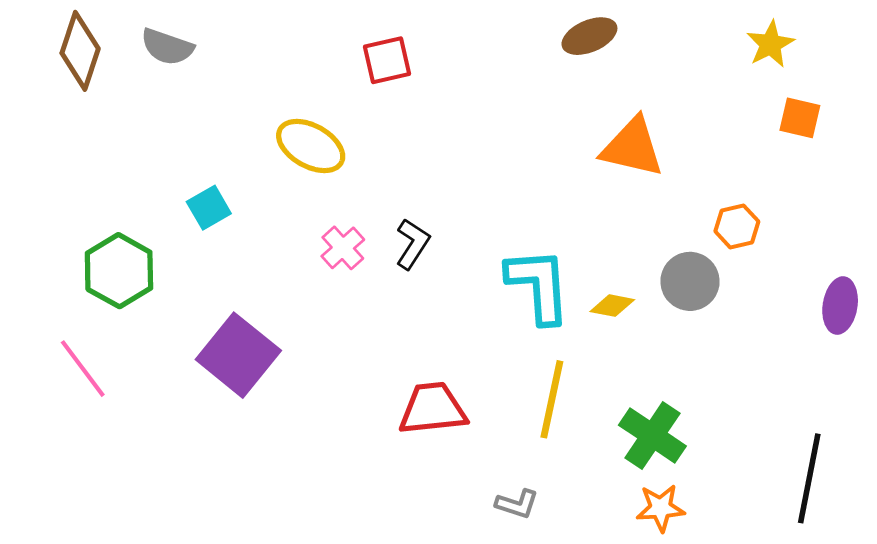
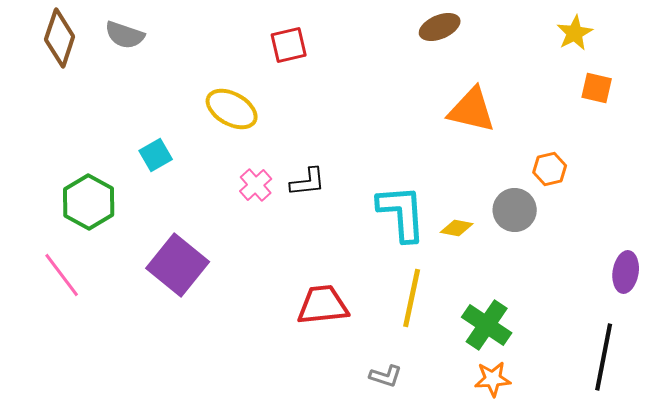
black L-shape: (413, 244) -> (308, 182), turned 51
purple ellipse: (840, 306) -> (626, 272), moved

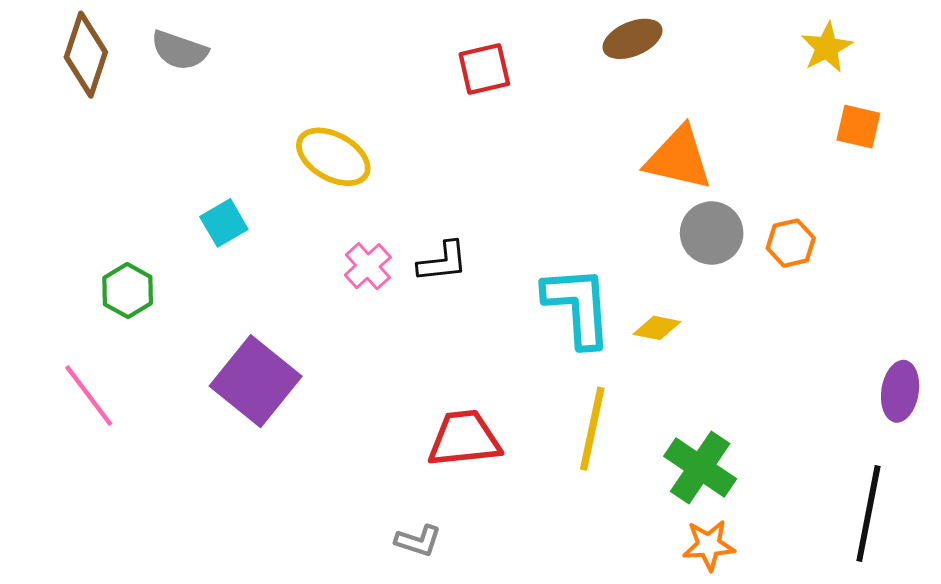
red square: (289, 45) -> (484, 69), moved
green hexagon: (89, 202) -> (128, 291), size x0.7
gray circle: (515, 210) -> (712, 233), moved
gray L-shape: (386, 376) -> (418, 541), moved

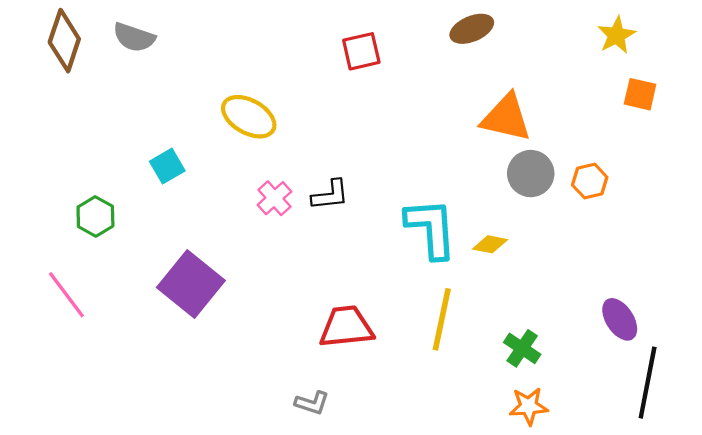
purple ellipse: (900, 391) -> (620, 319), moved, turned -42
green cross: (700, 467) -> (522, 348), size x0.7

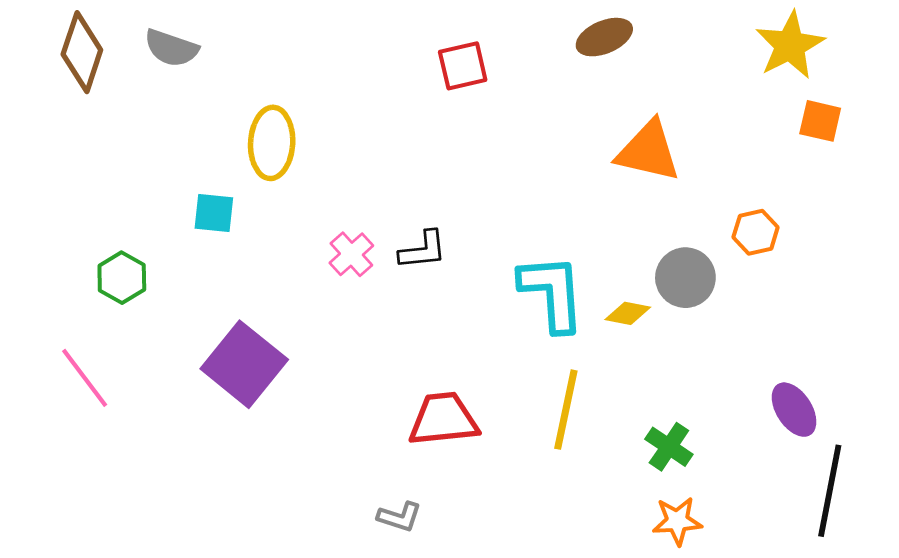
yellow star: (616, 35) -> (790, 45), size x1.4
yellow ellipse: (249, 117) -> (272, 143), moved, turned 64
cyan square: (167, 166) -> (214, 213), turned 36
gray circle: (531, 174) -> (685, 278), moved

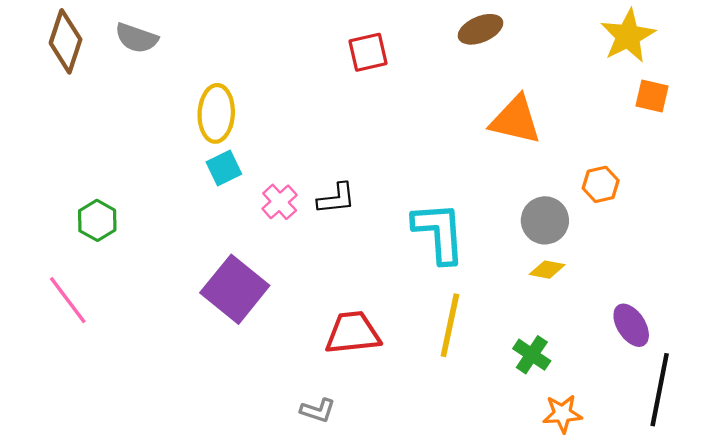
cyan square: (214, 213) -> (224, 168), moved, turned -32
yellow diamond: (628, 313) -> (547, 270), moved
purple square: (244, 364) -> (235, 289), moved
orange star: (677, 521) -> (562, 414), moved

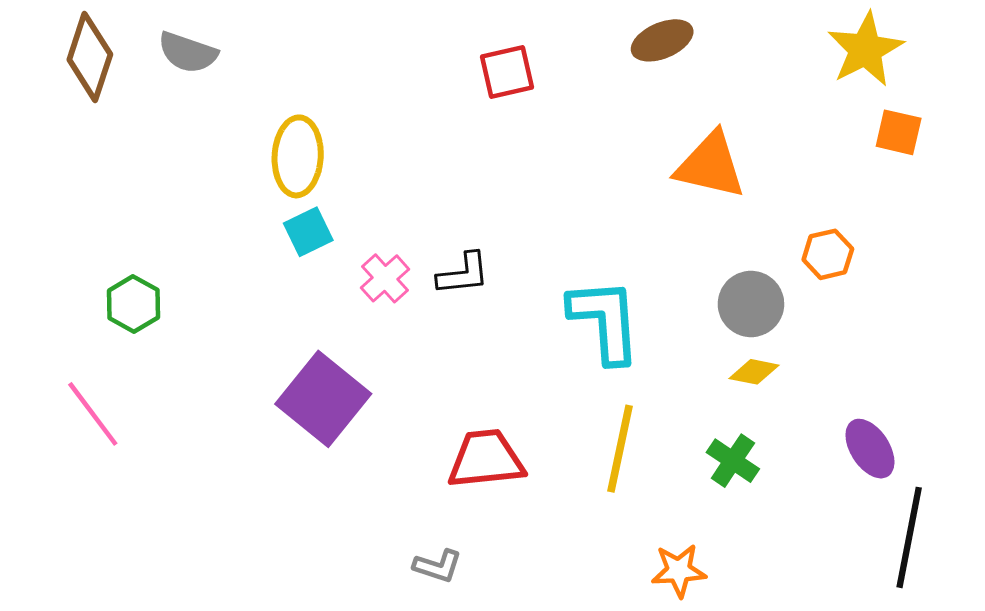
green cross: (532, 355) -> (733, 461), moved
orange star: (562, 414) -> (679, 571), moved

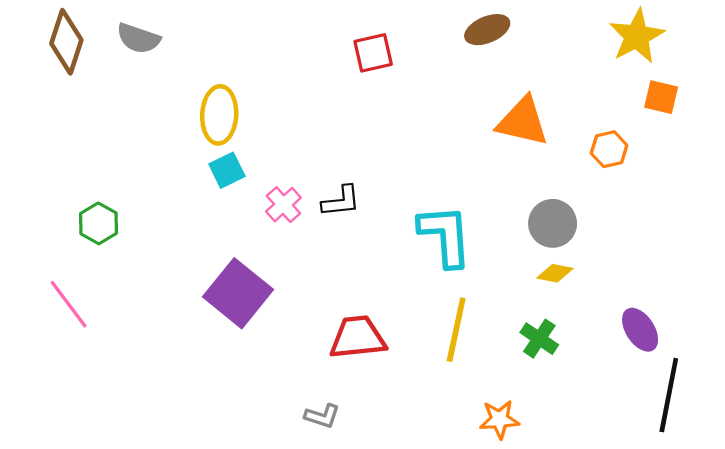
orange hexagon: (828, 254) -> (609, 149), moved

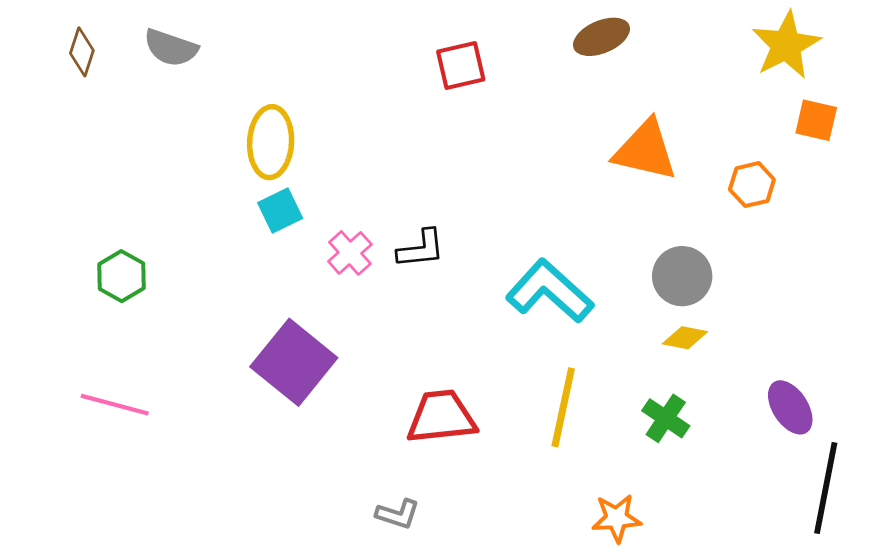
brown diamond: (66, 42) -> (82, 52), size x0.6
cyan L-shape: (445, 236) -> (550, 291), turned -44
pink line: (69, 304) -> (115, 405), moved, turned -38

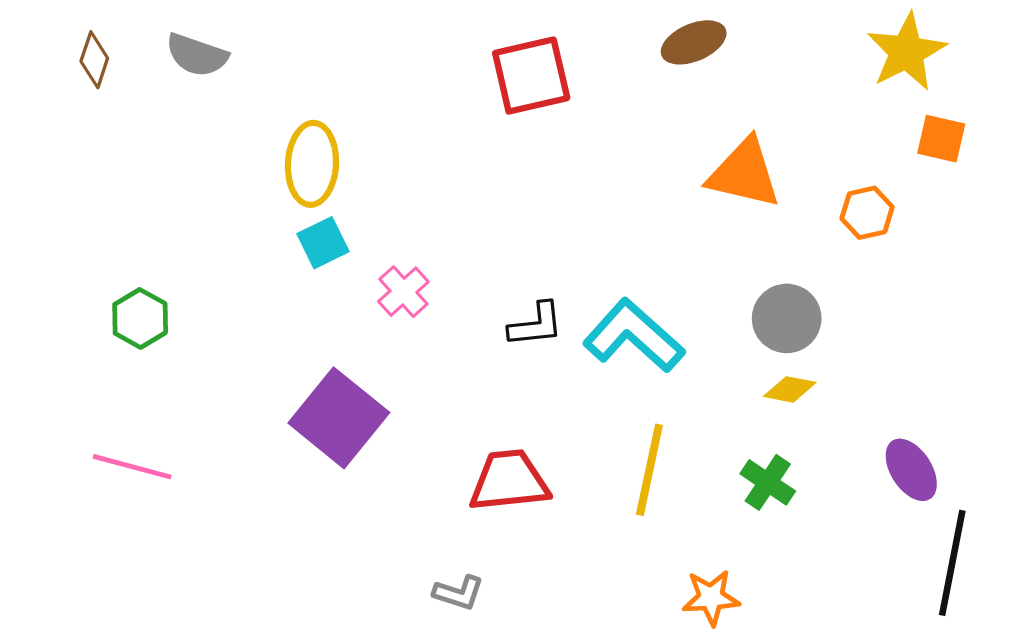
red square: (461, 66) -> (531, 76), size x1.4
black L-shape: (421, 249) -> (536, 325), moved

